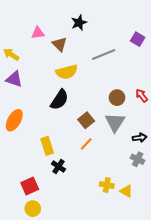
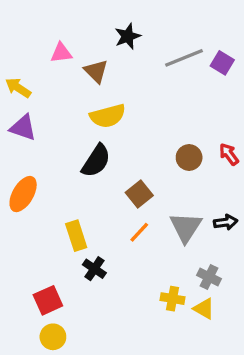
gray line: (104, 54) -> (184, 58), moved
gray triangle: (115, 122) -> (186, 227), moved
gray cross: (138, 159) -> (209, 277), moved

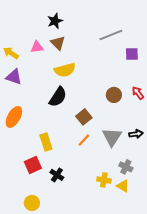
black star: (128, 36) -> (55, 21), moved
pink triangle: (61, 53) -> (37, 47), moved
purple square: (222, 63) -> (132, 54), moved, turned -32
black cross: (94, 269) -> (57, 175), moved
red square: (48, 300) -> (33, 165), moved

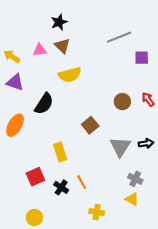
black semicircle: (58, 97) -> (44, 104), moved
orange line: (84, 140) -> (82, 182), moved, turned -72
yellow rectangle: (46, 142) -> (60, 152), moved
yellow cross: (104, 180) -> (97, 212), moved

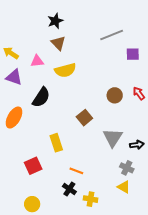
pink triangle: (40, 50) -> (37, 61), moved
black arrow: (146, 143) -> (137, 145), moved
orange line: (82, 182) -> (76, 171), turned -40
black cross: (61, 187) -> (69, 189), moved

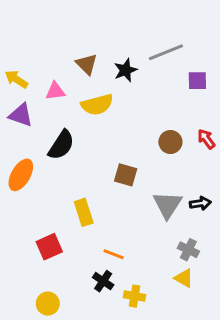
black star: (55, 21) -> (126, 70), moved
brown square: (84, 118) -> (126, 175), turned -35
black arrow: (137, 145) -> (200, 203), moved

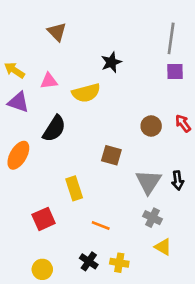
gray line: (166, 52) -> (171, 38), moved, turned -60
brown triangle: (87, 64) -> (57, 32), moved
black arrow: (200, 203) -> (178, 180), turned 90
gray cross: (188, 250) -> (152, 218), moved
black cross: (103, 281) -> (89, 261), moved

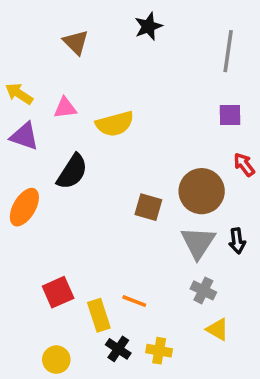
black star: (111, 62) -> (148, 26), moved
purple square: (175, 72) -> (230, 115), moved
brown circle: (151, 126) -> (202, 191), moved, size x1.6
yellow rectangle: (74, 188) -> (99, 315), moved

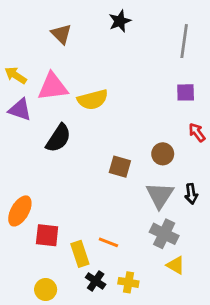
pink triangle: (65, 108) -> (53, 87), size x1.6
brown circle: (202, 191) -> (163, 154), size x0.6
orange ellipse: (24, 207) -> (20, 211), moved
gray cross: (203, 290) -> (164, 234), size x1.4
red square: (58, 292) -> (47, 235), turned 30

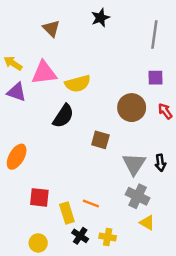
black semicircle: (58, 138) -> (63, 116), moved
brown circle: (163, 154) -> (132, 108), moved, size x1.5
orange ellipse: (20, 211) -> (17, 157), moved

